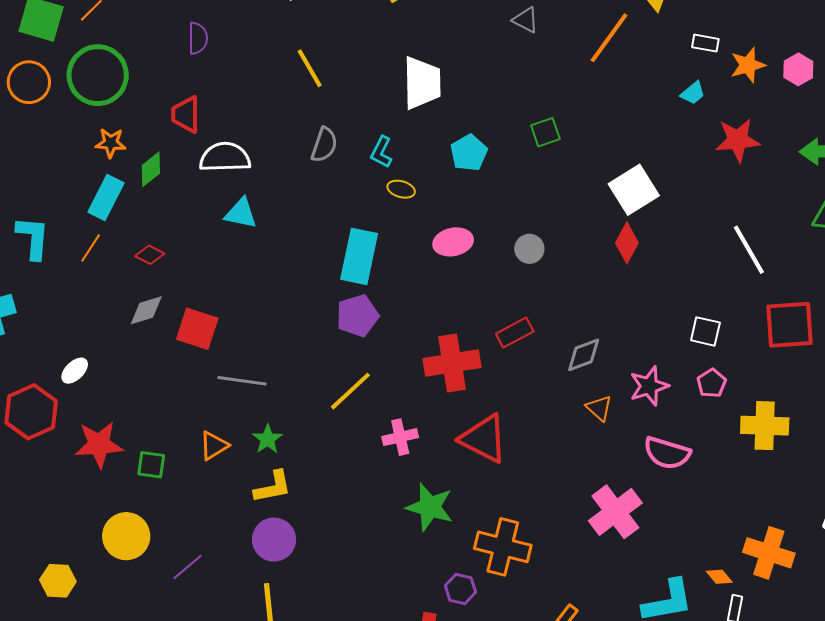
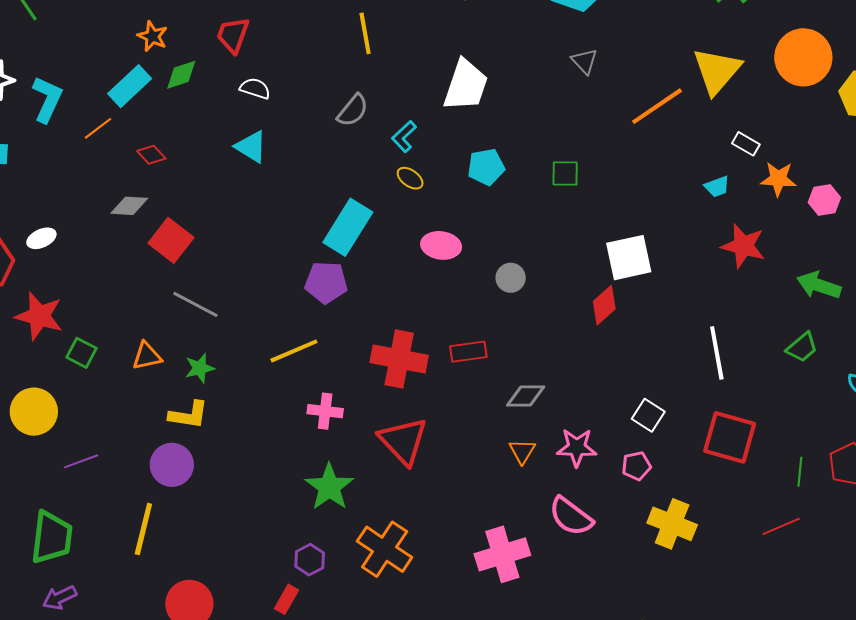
white semicircle: (225, 157) -> (255, 88), size x0.6
purple hexagon: (460, 589) -> (310, 560), moved

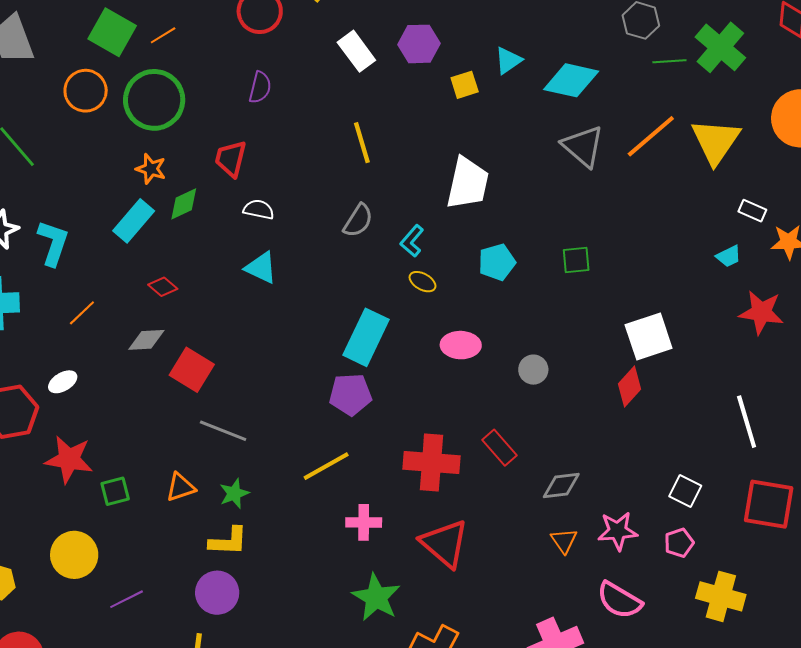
gray triangle: (585, 61) -> (583, 146), size x1.6
orange line: (657, 106) -> (651, 136), moved
orange line: (98, 128) -> (82, 313), moved
red rectangle: (468, 352) -> (500, 448), turned 63
green square: (82, 353) -> (115, 491), turned -36

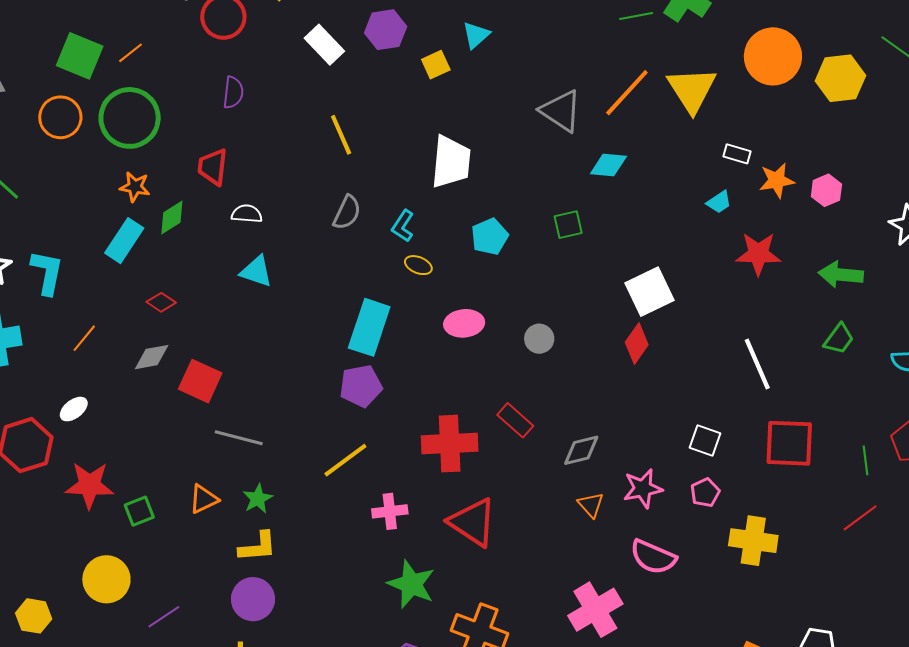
cyan diamond: (571, 80) -> (608, 165), moved, size x0.7

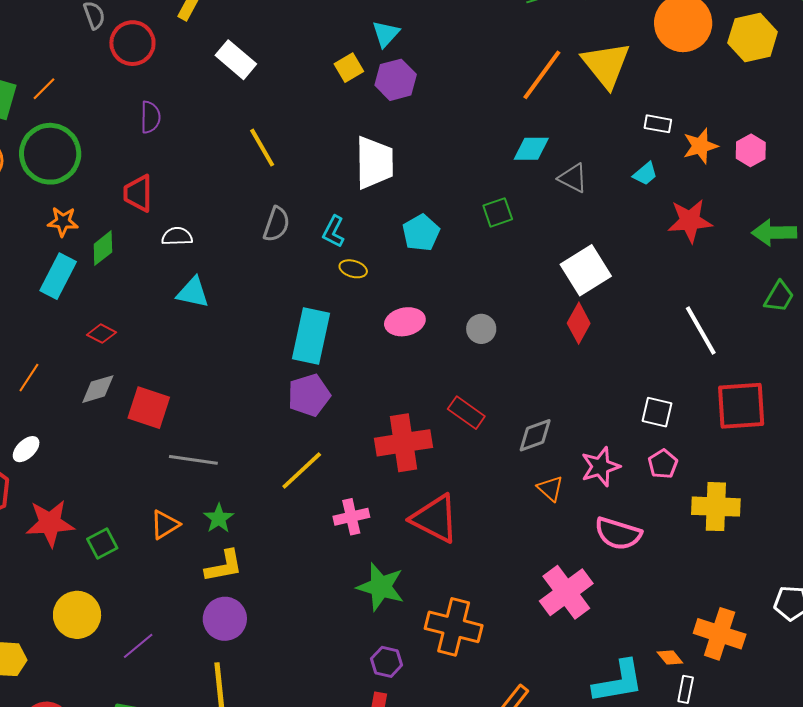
purple hexagon: (386, 30) -> (396, 80), moved
gray triangle: (561, 111) -> (573, 178), moved, size x0.7

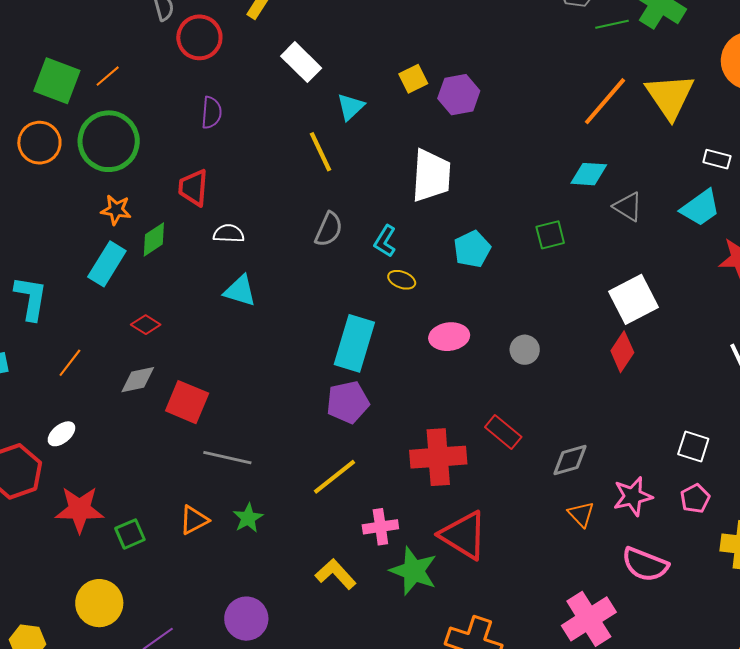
cyan triangle: (386, 34) -> (350, 107), moved
cyan trapezoid: (645, 174) -> (700, 208), size x1.6
yellow L-shape: (224, 566) -> (336, 574), moved, turned -126
green star: (381, 587) -> (414, 571), moved

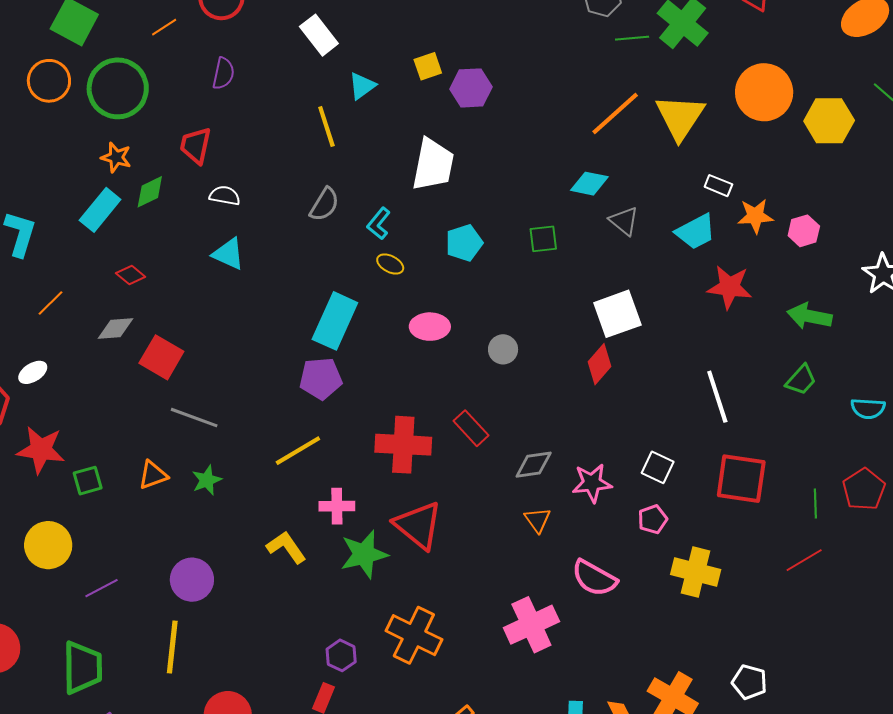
orange line: (108, 76) -> (164, 27), moved
pink star: (633, 496) -> (592, 483), moved
green star: (414, 571) -> (364, 554), turned 30

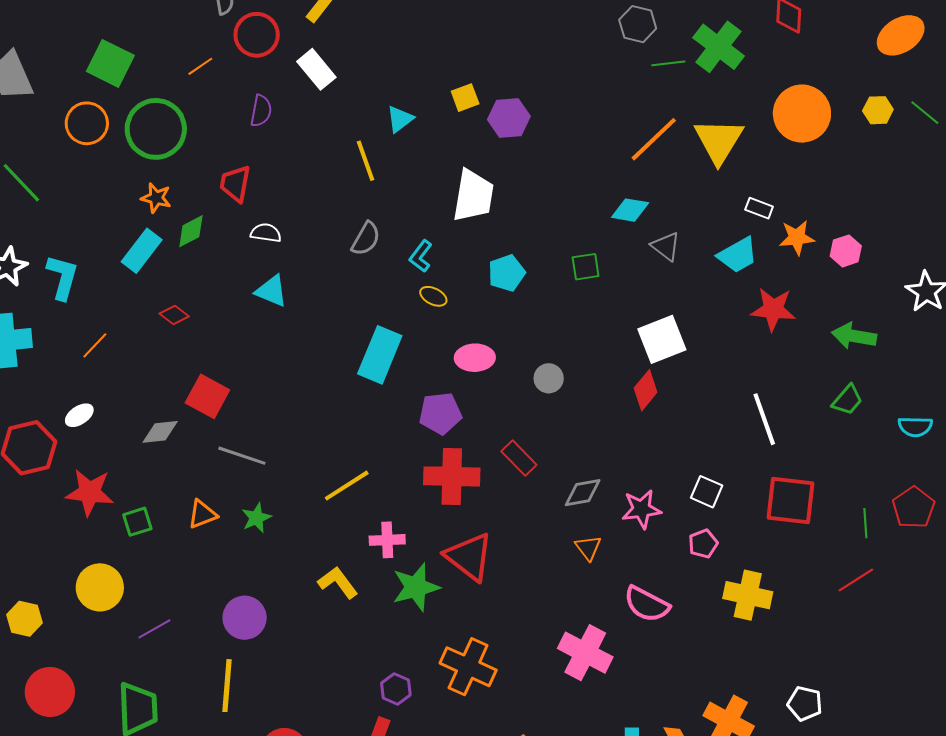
white rectangle: (319, 35) -> (316, 69), moved
yellow hexagon: (829, 121) -> (878, 110), moved, size x0.6
gray diamond: (116, 329) -> (160, 432), moved
purple pentagon: (321, 378) -> (440, 413), moved
pink cross: (531, 625) -> (585, 653), turned -36

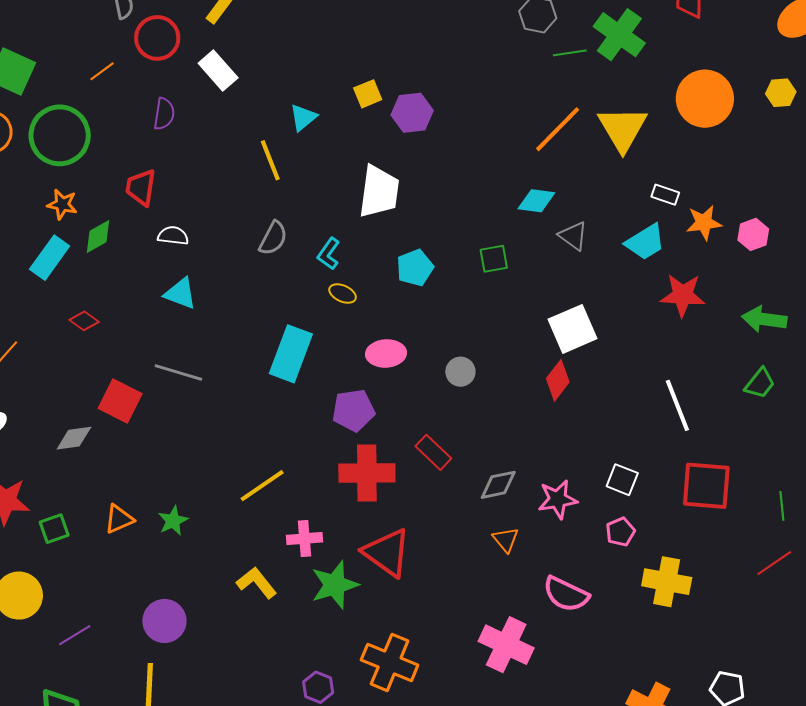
gray line: (242, 456) -> (178, 373), moved

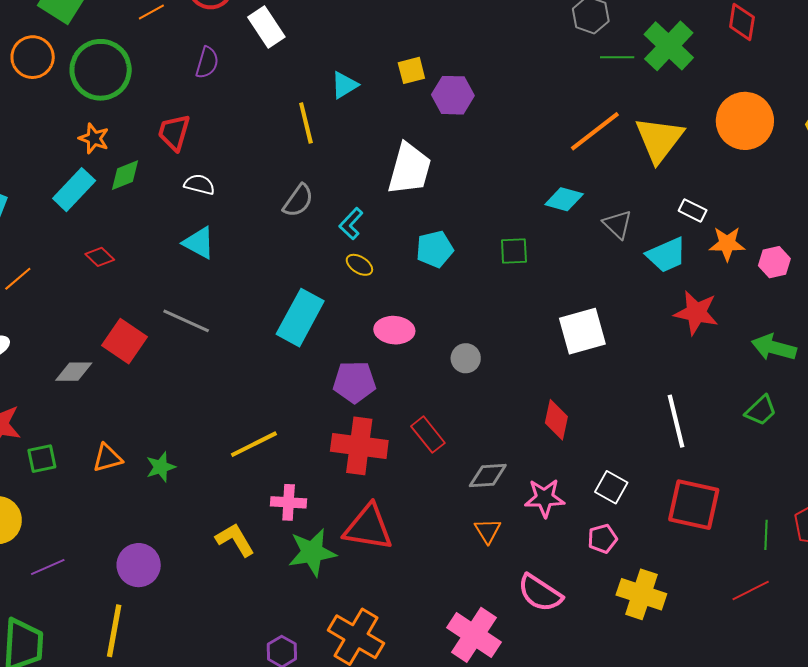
gray triangle: (573, 236) -> (618, 224), moved
red diamond: (558, 380) -> (556, 420), moved, turned -33
red triangle: (387, 553) -> (368, 527), turned -34

